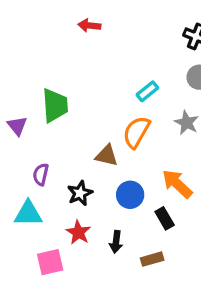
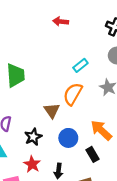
red arrow: (89, 25) -> (61, 21), moved
brown triangle: (107, 156) -> (52, 110), turned 42

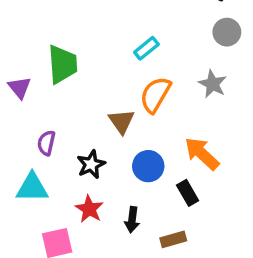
cyan rectangle: (80, 65) -> (146, 48), moved

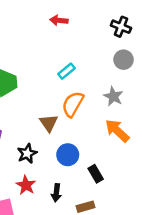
orange arrow: (202, 154) -> (117, 131), moved

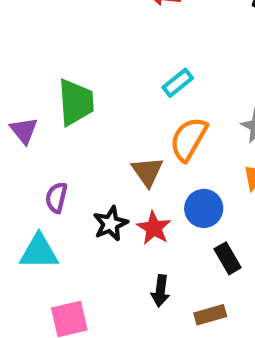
blue circle: (68, 155) -> (204, 208), moved
red star: (26, 185) -> (154, 228), moved

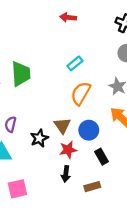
brown triangle: (147, 172) -> (62, 126), moved
red star: (154, 228) -> (68, 150), moved, turned 30

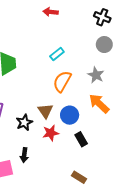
black arrow: (66, 174) -> (24, 155), moved
brown rectangle: (92, 187) -> (79, 177), moved, turned 48

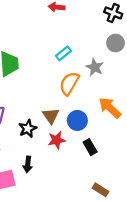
gray star: (96, 75) -> (95, 67), moved
brown rectangle: (79, 177) -> (100, 190), moved

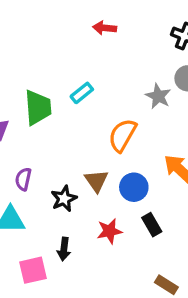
cyan rectangle: (64, 53) -> (82, 93), moved
gray star: (95, 67) -> (158, 96), moved
red star: (57, 140) -> (109, 231), moved

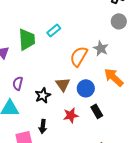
gray star: (158, 96) -> (101, 48), moved

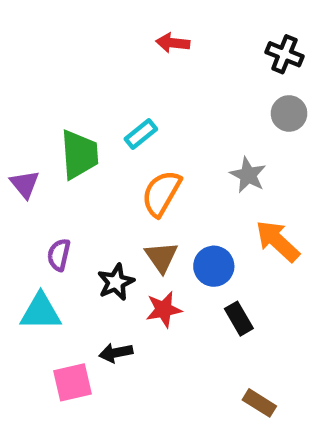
orange semicircle: (79, 56) -> (161, 193), moved
red star: (71, 115) -> (164, 309), moved
black arrow: (43, 126) -> (116, 353), turned 72

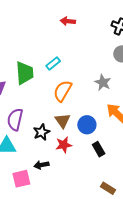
purple semicircle: (59, 255) -> (15, 119), size x1.5

